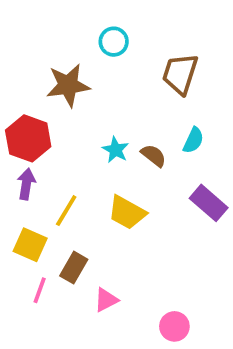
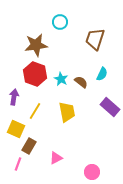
red hexagon: (28, 138) -> (35, 74), moved
yellow trapezoid: (127, 212) -> (67, 112), turned -130
brown rectangle: (74, 268) -> (29, 146), moved
pink line: (40, 290) -> (18, 164), moved

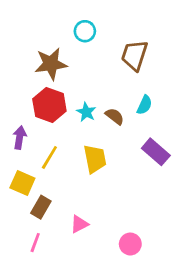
pink line: (18, 164) -> (35, 243), moved

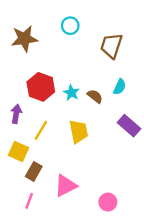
brown star: (51, 64) -> (24, 39), moved
pink triangle: (79, 224) -> (66, 186), size x1.5

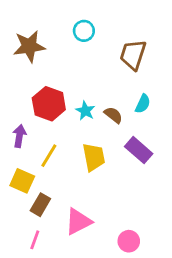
purple rectangle: (129, 126) -> (139, 150), moved

